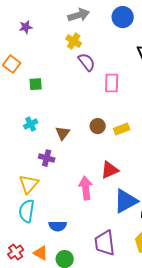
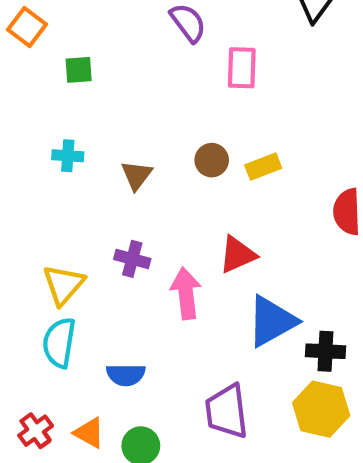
cyan cross: (31, 124) -> (68, 156), turned 32
purple cross: (47, 158) -> (132, 259), moved

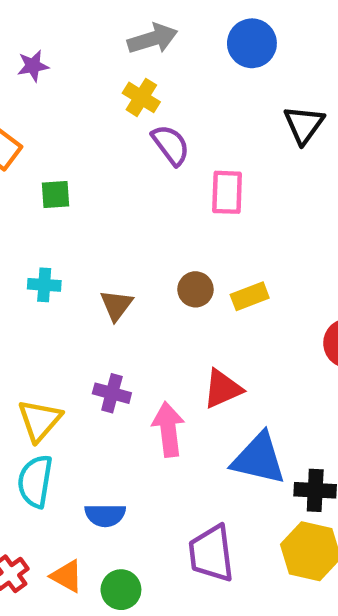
blue triangle: (272, 321) -> (259, 459), turned 42

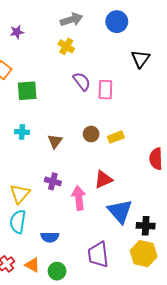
purple semicircle: (171, 145) -> (82, 81), moved
green square: (56, 195) -> (27, 91), size x1.5
blue triangle: (259, 459) -> (120, 211), turned 36

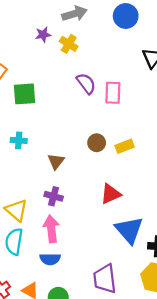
purple star: (17, 32) -> (43, 35), moved
brown triangle: (55, 141) -> (56, 161), moved
yellow triangle: (20, 194) -> (16, 210), turned -30
pink arrow: (79, 198) -> (51, 229), moved

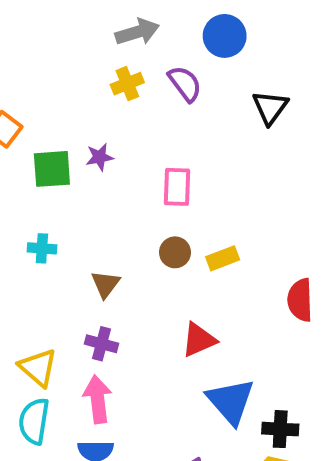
purple star: (43, 35) -> (100, 157), moved
yellow cross: (69, 44) -> (127, 84), turned 36
purple semicircle: (86, 83) -> (185, 84), moved
pink rectangle: (113, 93) -> (177, 187), moved

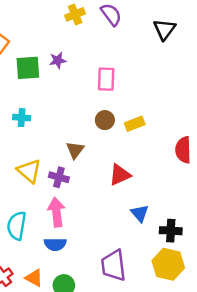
brown triangle: (105, 284) -> (75, 150), moved
yellow triangle: (38, 368) -> (29, 171), moved
blue triangle: (231, 401) -> (140, 213), size x0.6

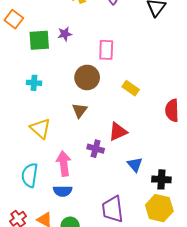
brown circle: (105, 120) -> (87, 77), moved, size x1.5
yellow rectangle: (135, 124) -> (131, 88), turned 56
purple cross: (59, 177) -> (96, 149), moved

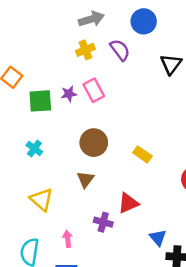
pink rectangle: (106, 50) -> (94, 90), moved, turned -30
cyan cross: (34, 83) -> (34, 149), turned 32
pink arrow: (64, 164) -> (68, 239), size x0.6
blue triangle: (135, 165) -> (158, 238), moved

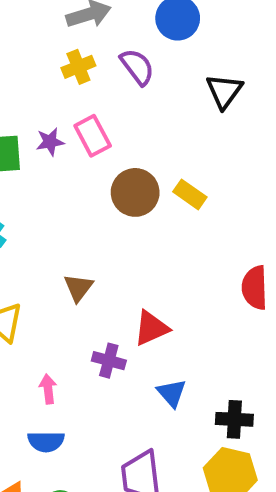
brown circle: (94, 143) -> (135, 192), moved
yellow rectangle: (142, 154) -> (190, 194), moved
blue triangle: (158, 238) -> (172, 393), moved

